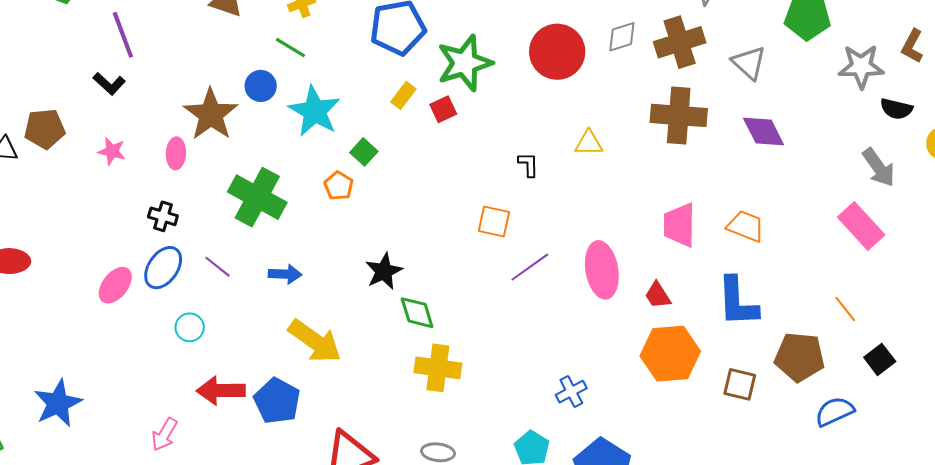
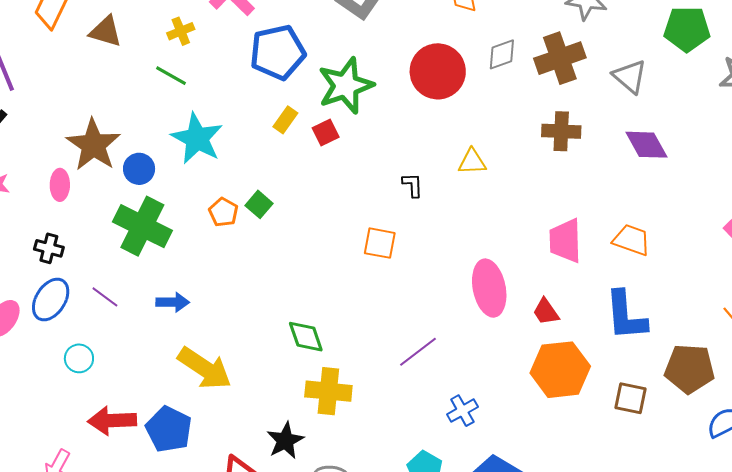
blue circle: (261, 86) -> (139, 169), moved
brown cross: (679, 115) -> (561, 131), size x0.7
green square: (364, 152) -> (259, 204), moved
purple line: (530, 267) -> (418, 352), moved
black star: (384, 271) -> (285, 441), moved

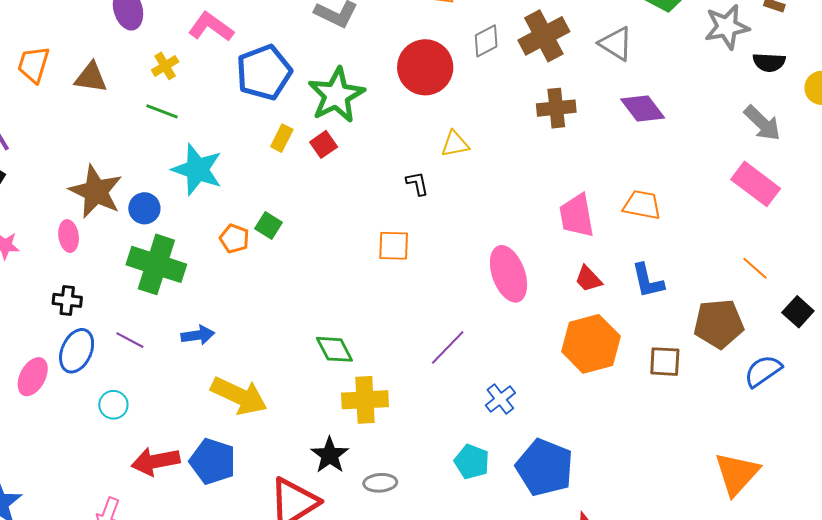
yellow triangle: (472, 162) -> (455, 144), moved
red trapezoid: (546, 312) -> (588, 279), moved
blue L-shape: (626, 316) -> (648, 281), size x0.7

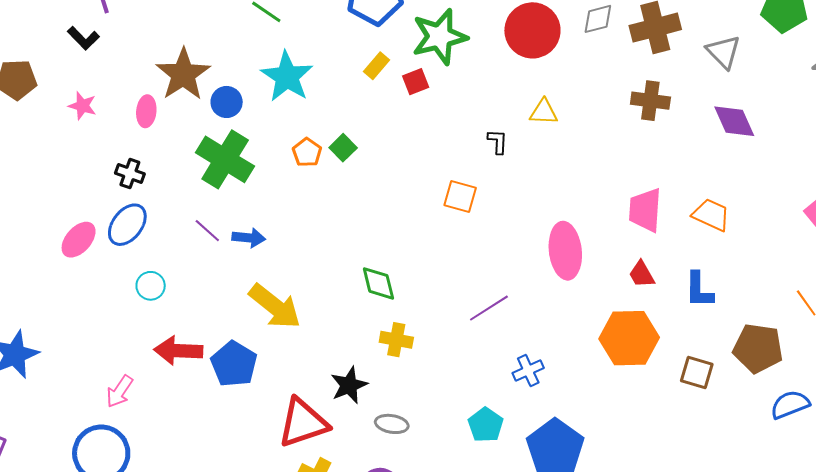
purple line: (130, 340) -> (207, 231), moved
yellow cross: (365, 400) -> (396, 340), size x0.7

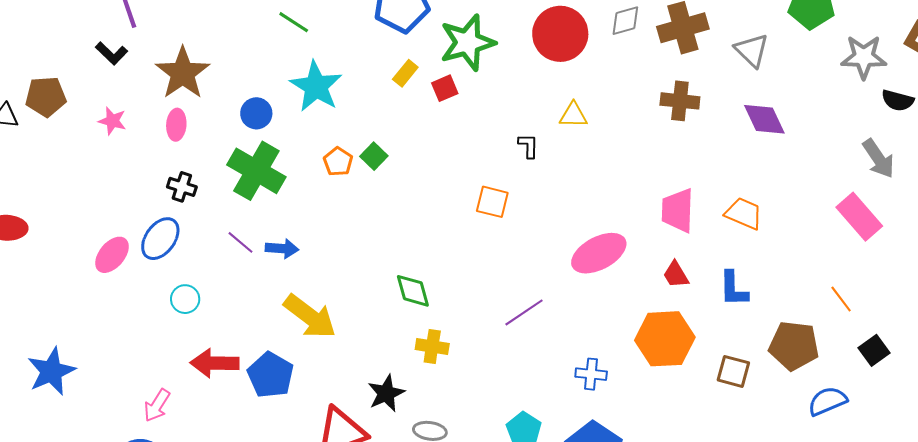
brown star: (183, 74) -> (183, 73), moved
black cross: (130, 173) -> (182, 187), moved
pink ellipse: (565, 251) -> (599, 253), turned 70
blue cross: (528, 371) -> (591, 374), moved, turned 32

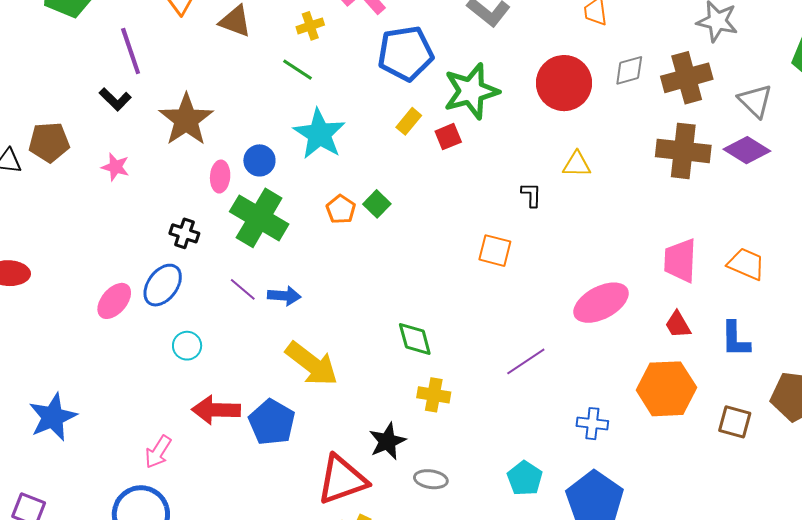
brown cross: (680, 101) -> (683, 151), size x1.4
purple diamond: (764, 119) -> (747, 150), moved, turned -33
pink ellipse: (176, 125) -> (220, 177), moved

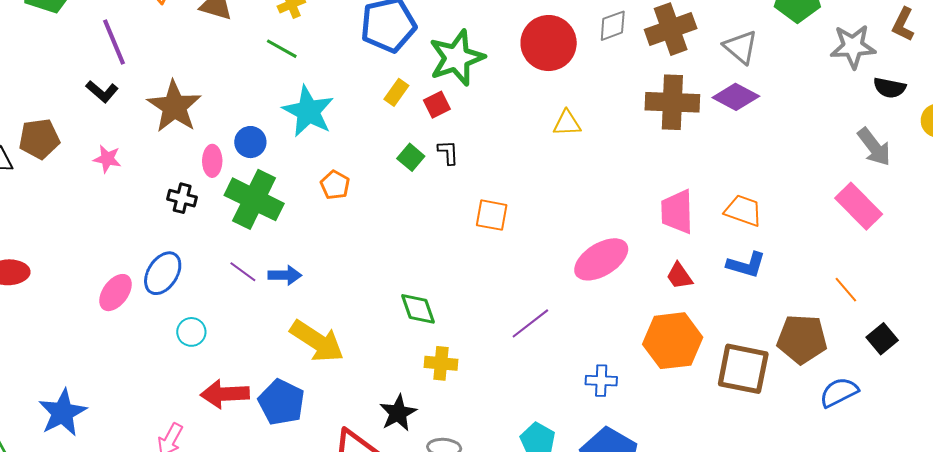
black L-shape: (531, 195) -> (448, 152), moved
green square: (377, 204) -> (411, 157), moved
black cross: (184, 233) -> (182, 198), moved
blue L-shape: (735, 339) -> (746, 265), moved, turned -69
brown square: (735, 422) -> (743, 369), size x1.6

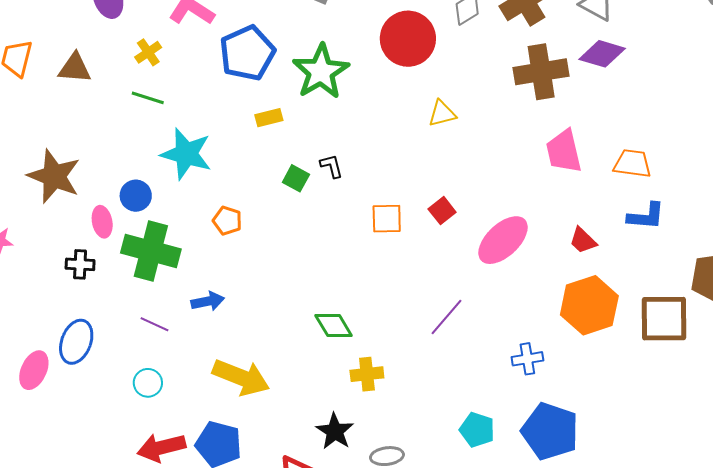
yellow rectangle: (396, 92) -> (269, 118), turned 52
red square: (437, 105) -> (442, 211), moved
pink trapezoid: (677, 212) -> (564, 151), moved
blue arrow: (285, 275) -> (208, 301), moved
cyan circle: (191, 332) -> (148, 383), moved

